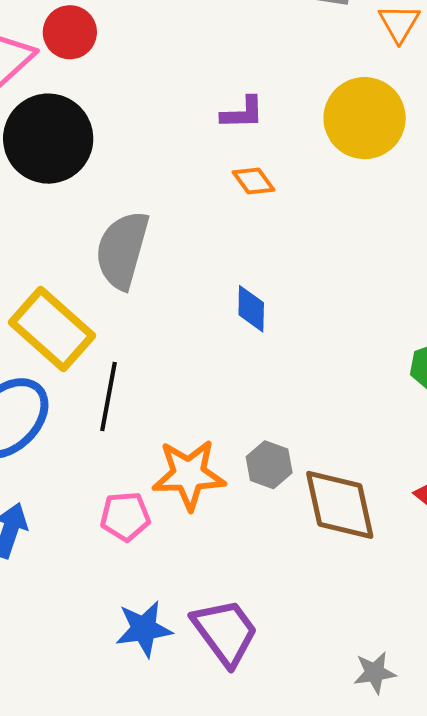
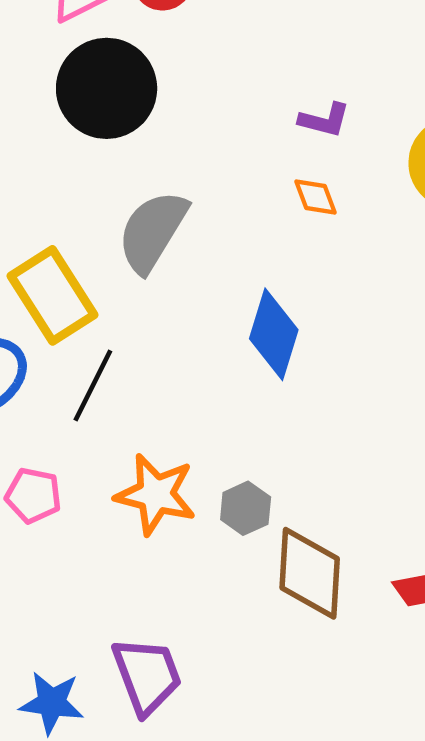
blue diamond: (251, 309) -> (274, 334), size x1.6
pink pentagon: (125, 516) -> (33, 495), moved
blue star: (144, 629) -> (52, 703), moved

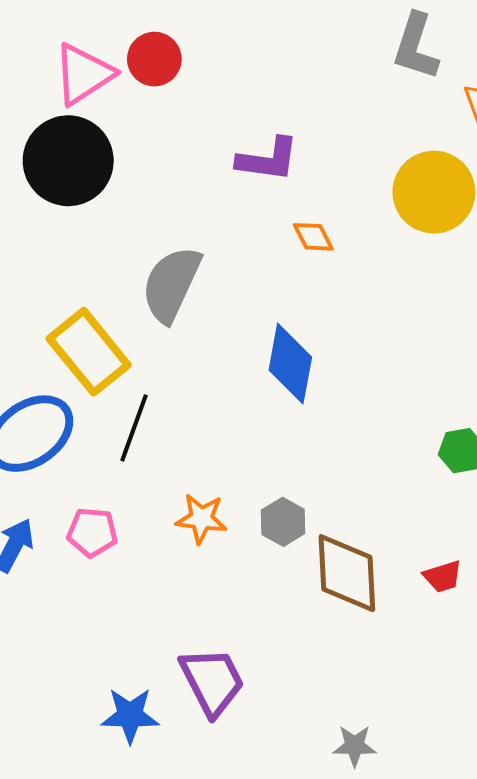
black circle: (107, 88) -> (68, 161), moved
purple L-shape: (324, 120) -> (268, 159), moved, size x1.4
orange star: (156, 494) -> (201, 519), size x0.7

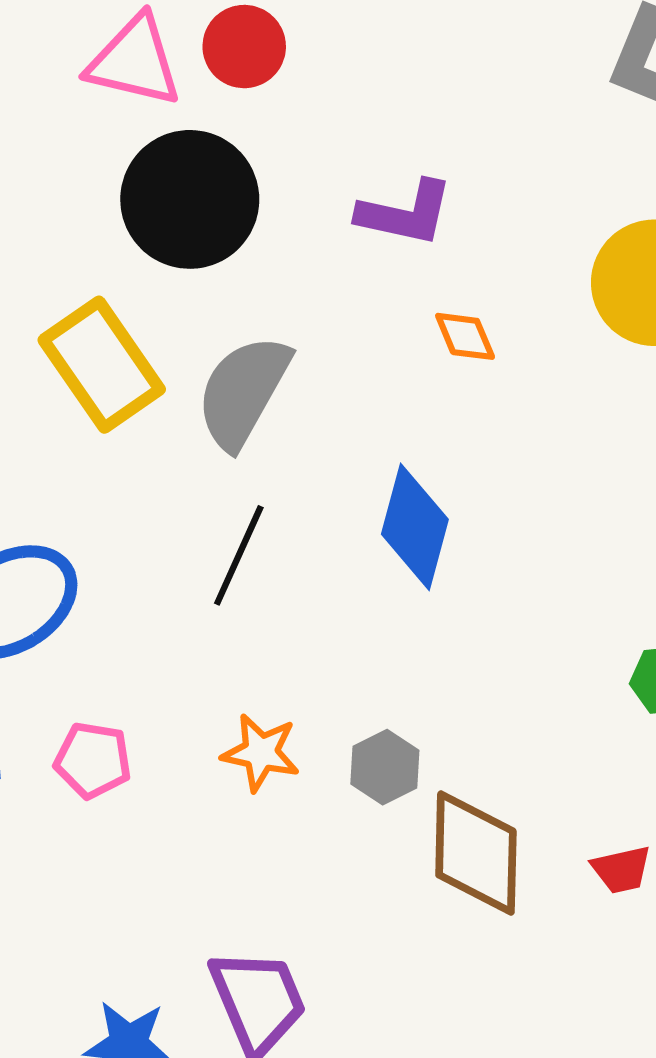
pink triangle: (84, 74) -> (134, 61), turned 42
black circle: (68, 161) -> (190, 199), moved
yellow rectangle: (89, 352) -> (102, 365), moved
black line: (134, 428) -> (239, 555), moved

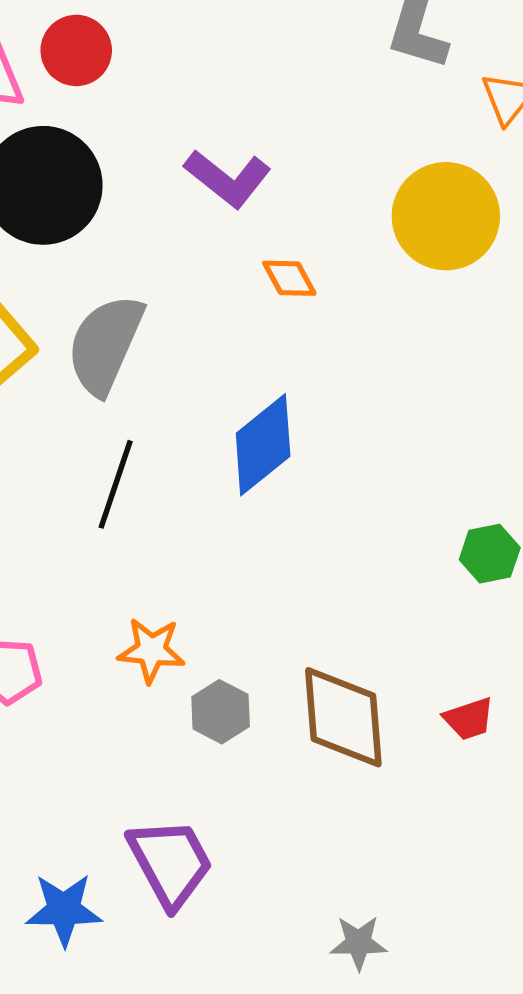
purple L-shape: (405, 213) -> (228, 178), turned 32
blue diamond: (415, 527) -> (263, 445), turned 42
gray hexagon: (385, 767) -> (221, 712), moved

